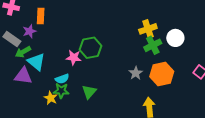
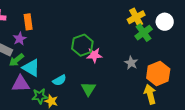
pink star: (74, 58) -> (94, 55), moved
orange hexagon: (162, 74) -> (158, 73), moved
green star: (61, 91) -> (40, 96), moved

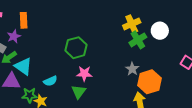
pink star: (94, 55) -> (84, 74), moved
gray star: (131, 63) -> (132, 69), moved

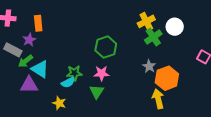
green hexagon: (76, 48) -> (106, 47), moved
green star: (30, 95) -> (74, 73), moved

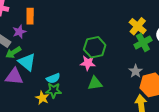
yellow cross: (146, 21) -> (138, 26), turned -30
green star: (74, 73) -> (54, 90), moved
pink star: (101, 73) -> (88, 63), moved
green triangle: (97, 92) -> (95, 83), moved, turned 42

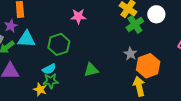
green hexagon: (95, 47) -> (59, 44), moved
cyan triangle: (27, 62) -> (26, 39), moved, turned -30
pink star: (88, 63) -> (78, 16), moved

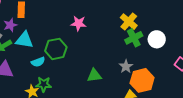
white circle: (156, 14) -> (157, 39), moved
cyan semicircle: (49, 69) -> (38, 62), moved
green triangle: (91, 70) -> (94, 75), moved

